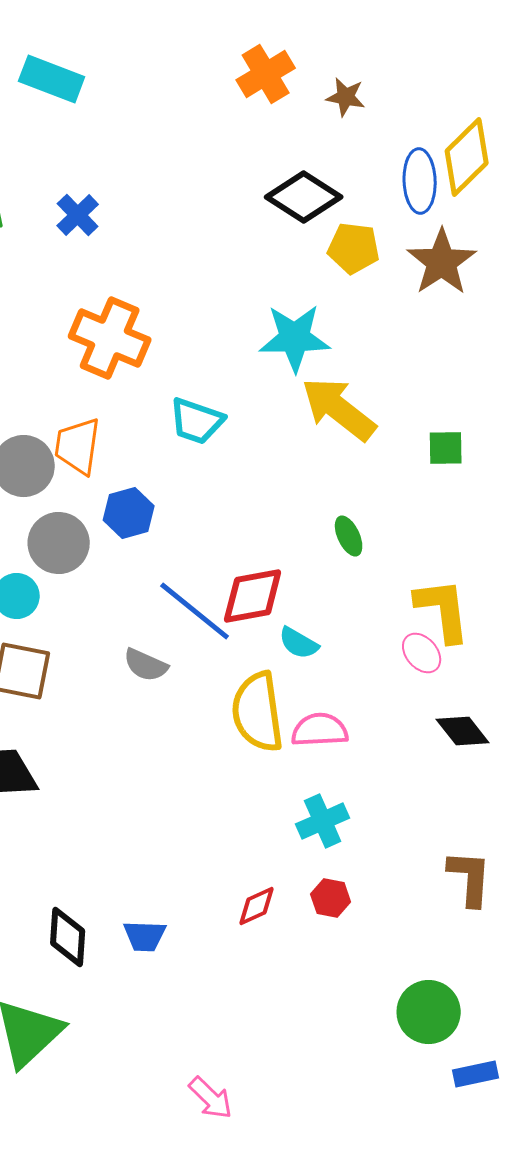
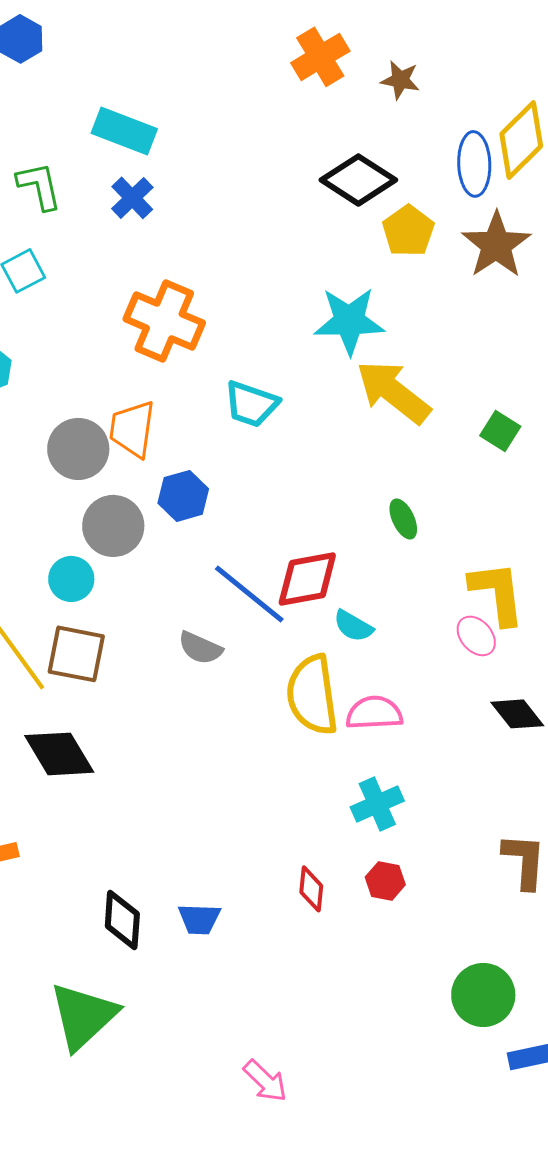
cyan rectangle: (52, 79) -> (124, 131), moved
yellow pentagon: (354, 248) -> (408, 231), turned 30
green square: (446, 448) -> (500, 431), turned 33
red diamond: (257, 906) -> (311, 889), turned -60

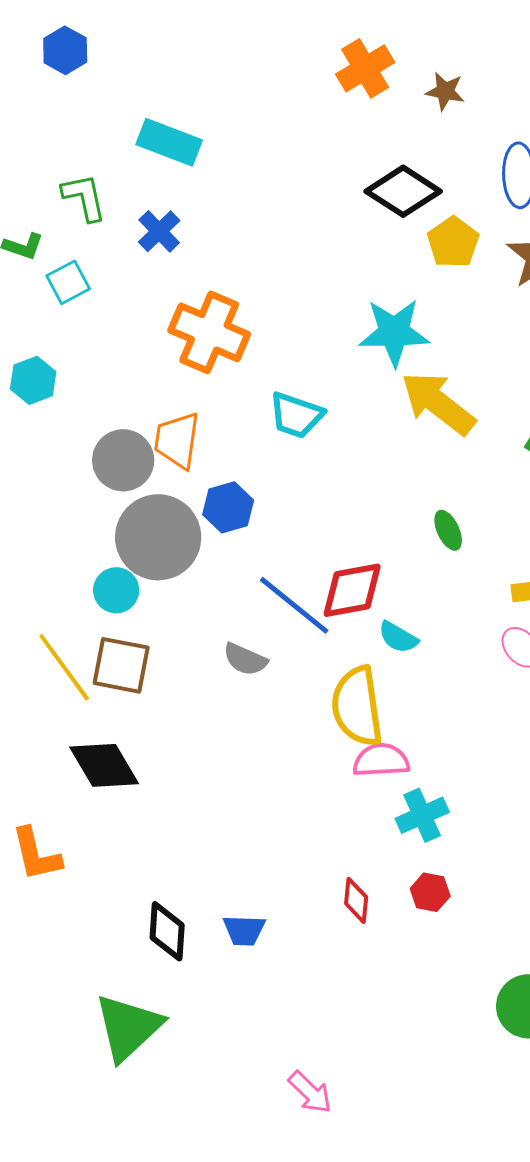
blue cross: (132, 198) -> (159, 231), moved
gray circle: (113, 526) -> (158, 537), size x1.4
pink semicircle: (374, 713) -> (381, 760), moved

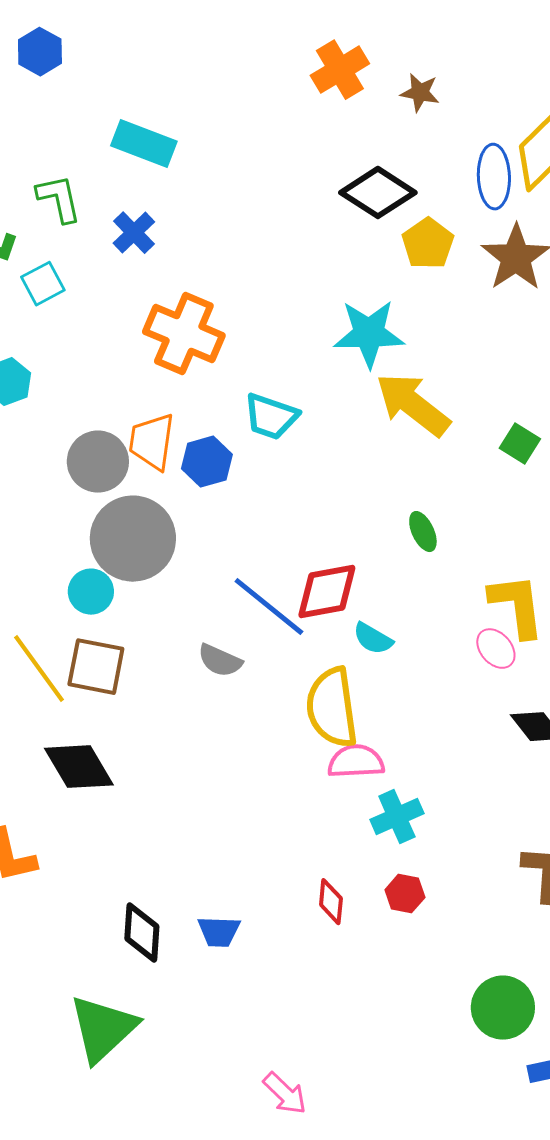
blue hexagon: (228, 507) -> (207, 462), moved

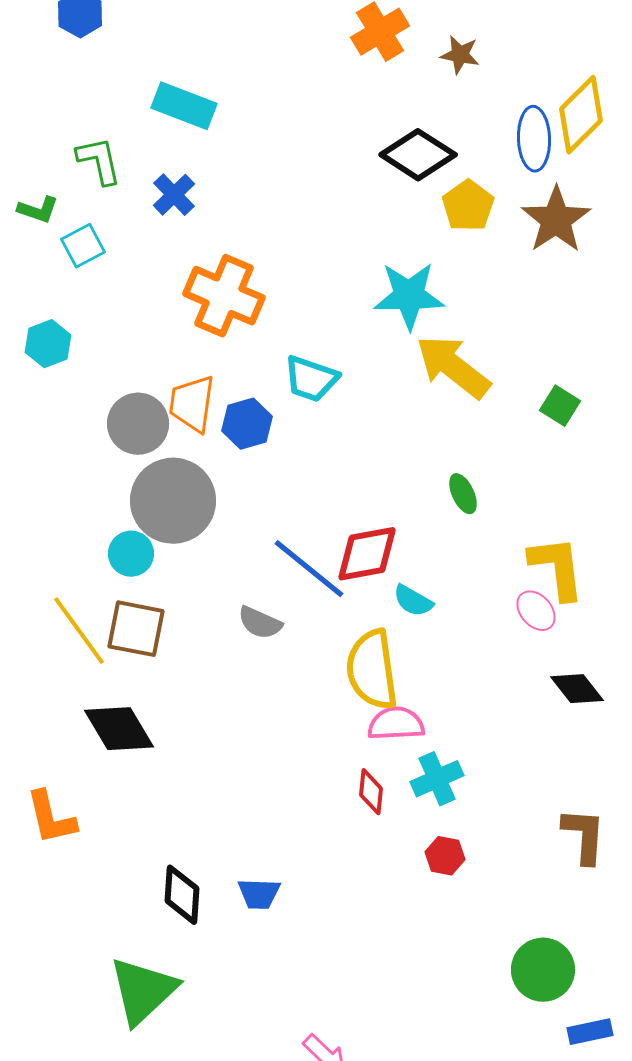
red diamond: (331, 902) -> (371, 792), moved

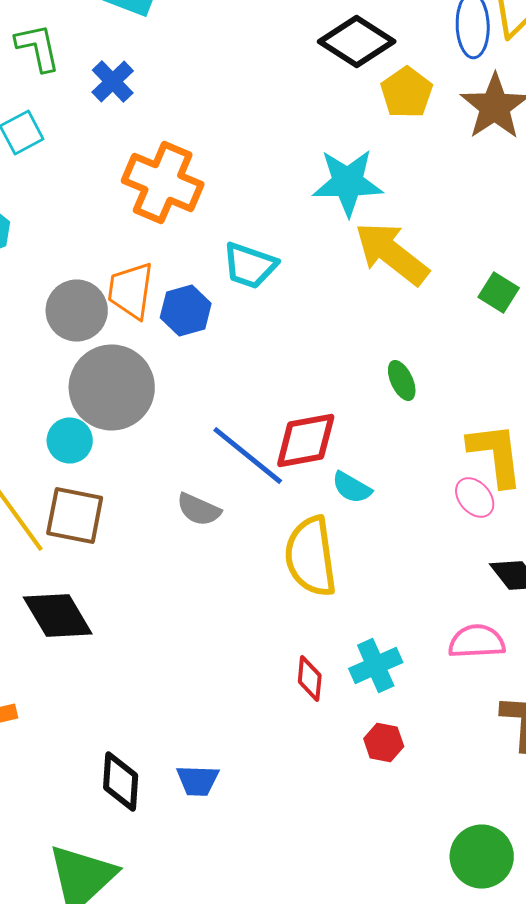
pink semicircle: (396, 724) -> (477, 642), moved

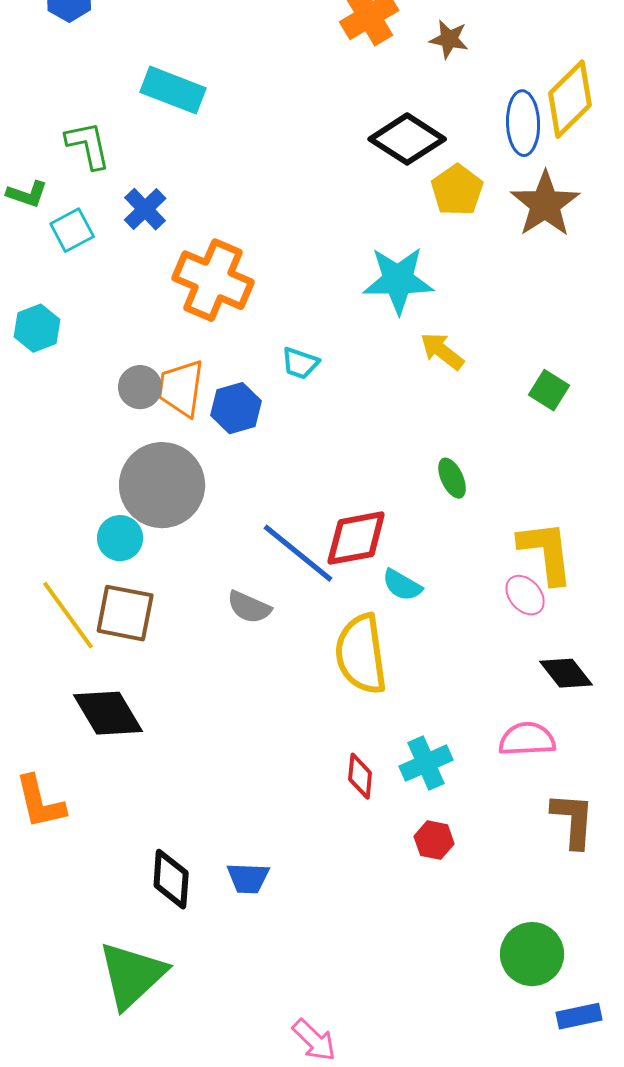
blue cross: (113, 82) -> (145, 209), moved
yellow arrow: (392, 254) -> (442, 351), size x0.6
cyan trapezoid: (250, 266) -> (300, 363), size x0.7
gray circle: (77, 310) -> (140, 387), moved, size x0.7

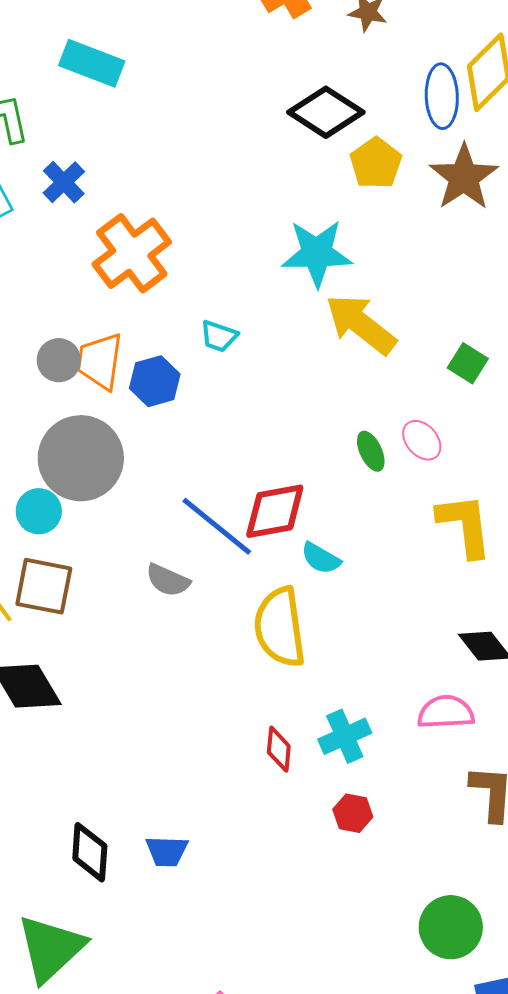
orange cross: (213, 280) -> (132, 253), turned 30
yellow arrow: (442, 351) -> (361, 324), size x1.6
pink ellipse: (525, 595) -> (422, 440), moved

